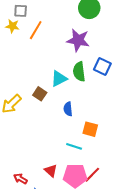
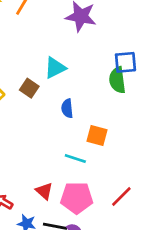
blue square: (102, 67) -> (125, 62), moved, turned -30
green semicircle: (79, 72) -> (117, 80), moved
red line: (92, 175) -> (121, 196), moved

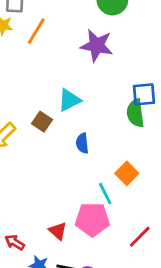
orange square: (97, 136) -> (127, 173), moved, turned 30
cyan line: (75, 159) -> (105, 194), moved, turned 45
pink pentagon: (77, 198) -> (92, 219), moved

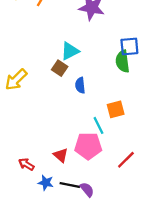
brown square: (42, 122) -> (60, 68), moved
orange square: (127, 173) -> (116, 109), turned 30

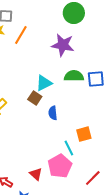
green semicircle: (123, 61) -> (74, 76), moved, turned 96
pink pentagon: (88, 146) -> (60, 166), turned -30

